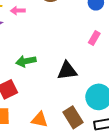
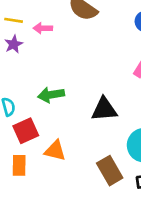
orange triangle: (40, 120) -> (55, 151), moved

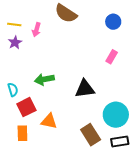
pink arrow: (43, 28) -> (36, 30), turned -72

